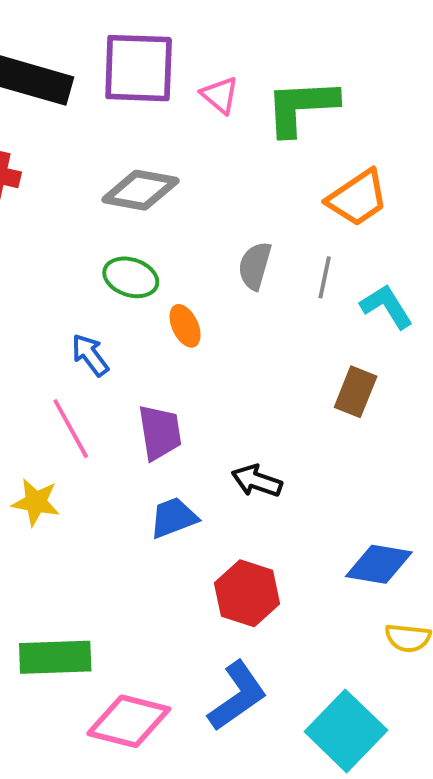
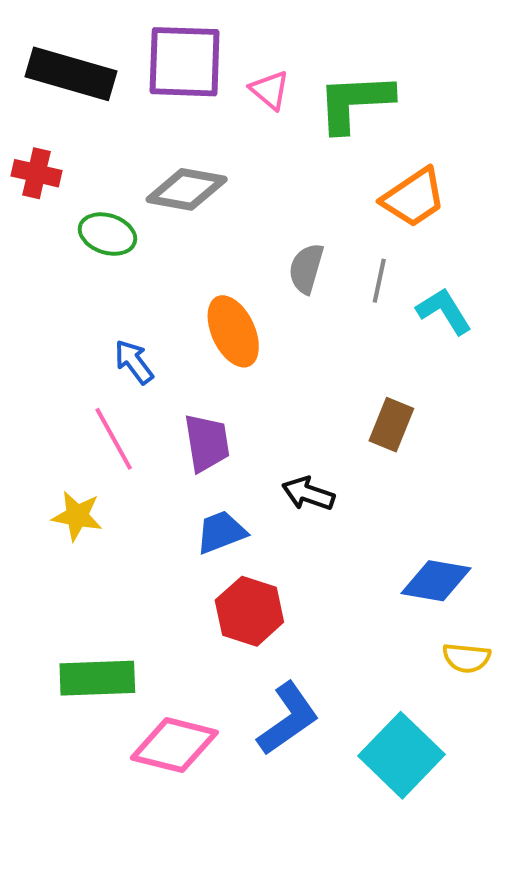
green ellipse: (131, 277) -> (107, 234), moved
orange ellipse: (185, 326) -> (233, 331), size x1.6
brown rectangle: (356, 392) -> (391, 425), moved
red hexagon: (247, 593) -> (249, 611), moved

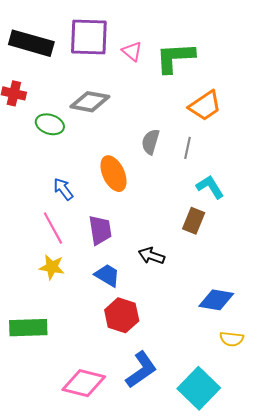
cyan L-shape: (444, 311) -> (210, 187), moved
yellow star: (77, 516) -> (52, 267), moved
blue trapezoid: (221, 532) -> (107, 275), turned 52
green rectangle: (97, 678) -> (28, 328), moved

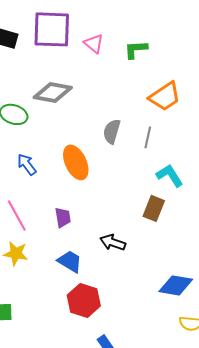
green L-shape: (175, 58) -> (136, 49), size x0.6
blue arrow: (63, 189) -> (27, 164), moved
purple trapezoid: (100, 230) -> (63, 217), size x0.7

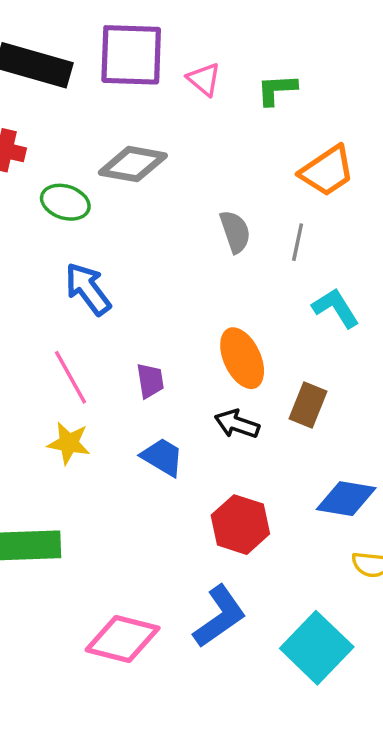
gray semicircle: (112, 131) -> (235, 232), turned 145
orange ellipse: (76, 162) -> (242, 358), moved
blue arrow: (27, 164) -> (88, 289), size x1.4
brown rectangle: (154, 208) -> (308, 405), moved
red hexagon: (84, 300) -> (240, 525), moved

